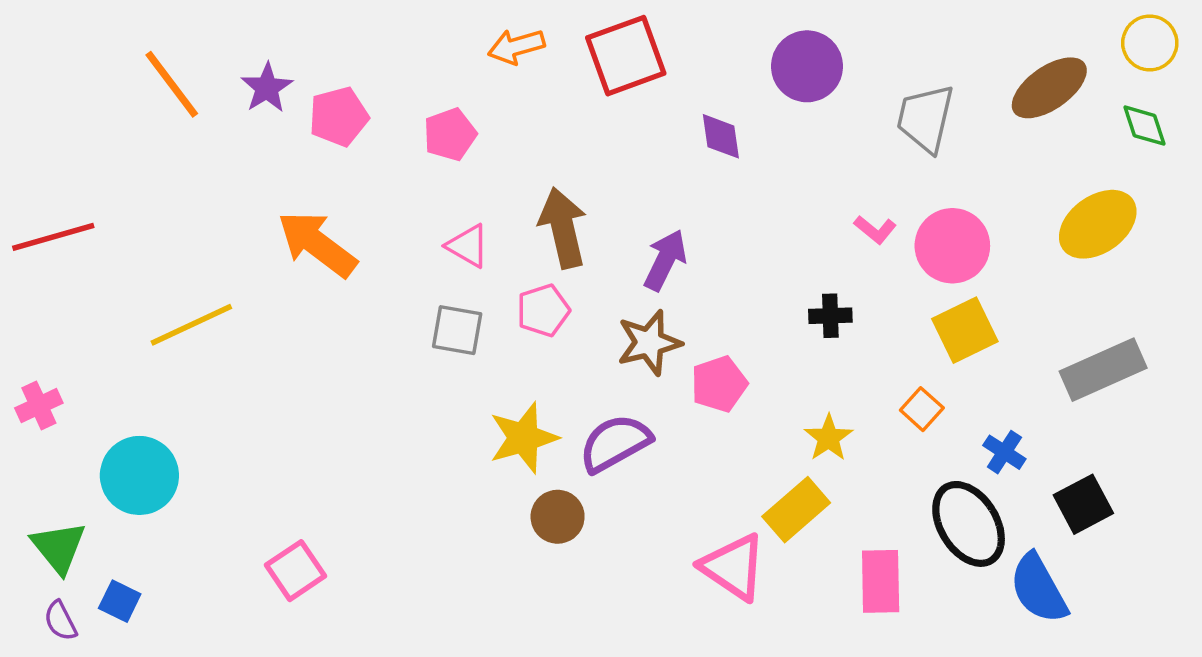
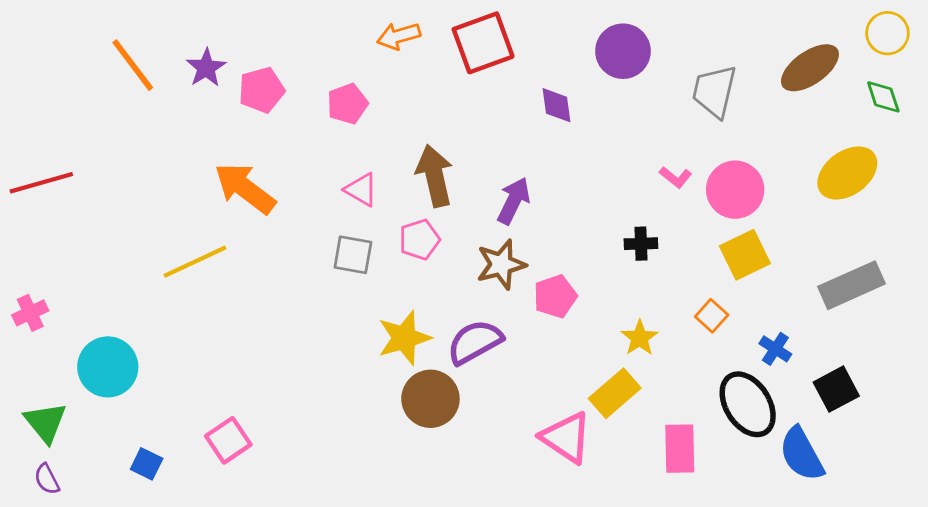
yellow line: (191, 325) -> (195, 262), moved
brown circle: (558, 517) -> (430, 399), size x1.4
blue square: (120, 601) -> (147, 464), moved

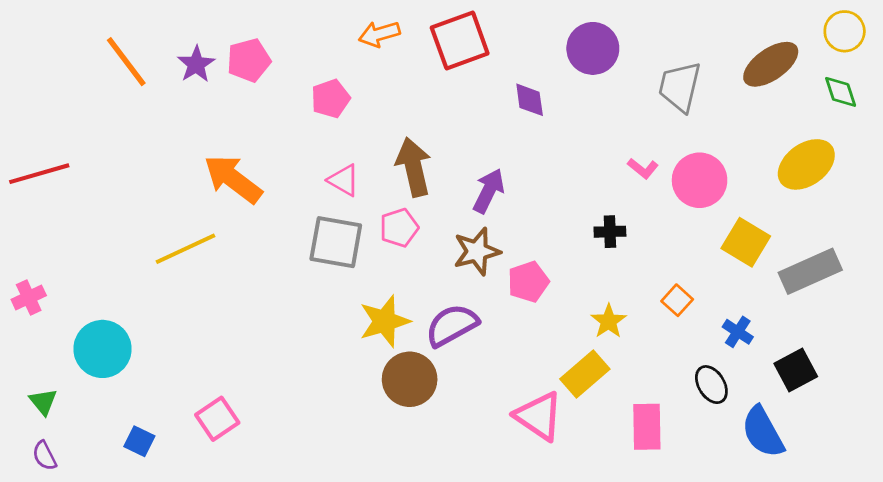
pink pentagon: (262, 90) -> (249, 60), moved
gray square: (353, 255) -> (336, 242), size x1.4
yellow square: (745, 255) -> (746, 242), moved, turned -33
black ellipse: (748, 404) -> (711, 385), size x0.6
green triangle: (45, 422) -> (43, 402), size x0.7

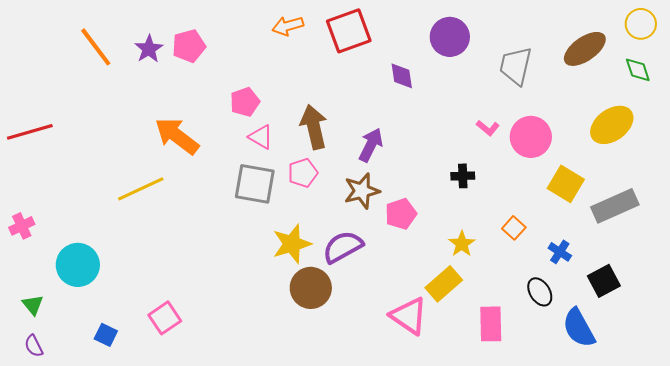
pink pentagon: (331, 99) -> (245, 102), moved

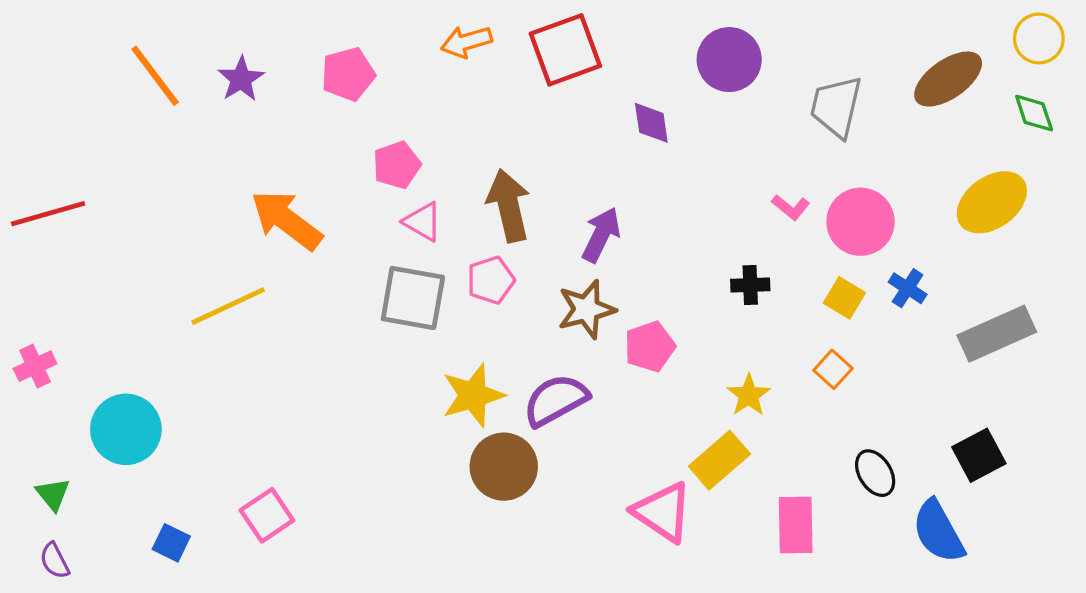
pink pentagon: (189, 46) -> (348, 74), moved
yellow square: (566, 184) -> (844, 298), moved, size x0.7
blue cross: (560, 252) -> (908, 288), moved

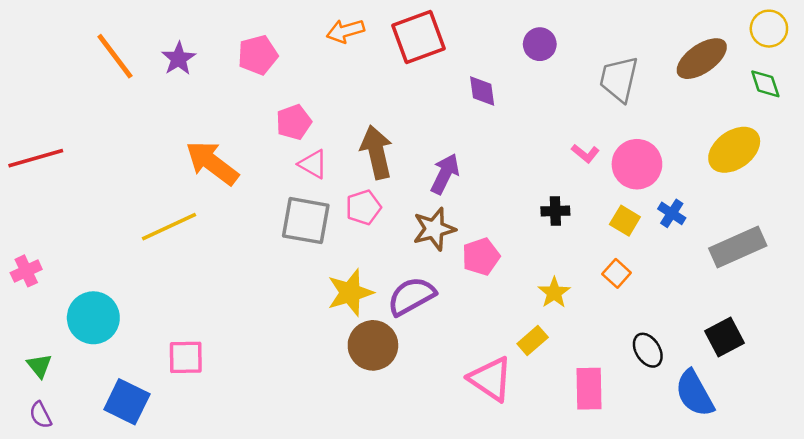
purple circle: (729, 60) -> (540, 44), size x0.7
yellow rectangle: (719, 460) -> (533, 341), size x0.7
pink square: (267, 515) -> (186, 357), moved, turned 33
blue square: (171, 543) -> (127, 402), size x1.6

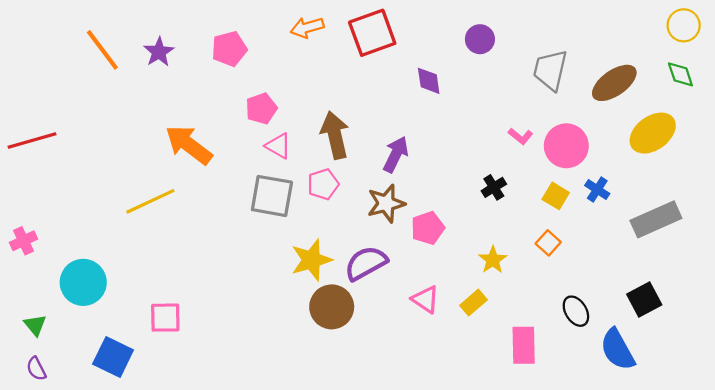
brown ellipse: (702, 59) -> (614, 83), moved
black cross: (555, 211) -> (494, 187), turned -30
pink triangle: (491, 379) -> (426, 299), moved, size x0.7

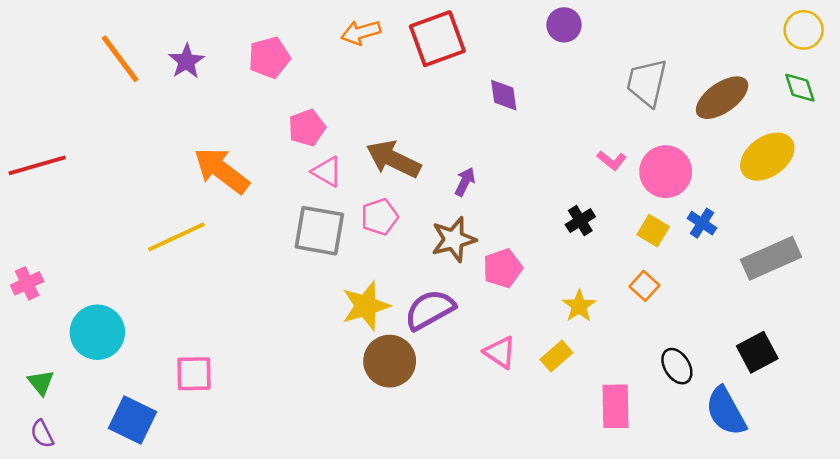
purple circle: (480, 39) -> (564, 25), moved
brown arrow: (335, 135) -> (393, 159), turned -51
purple arrow: (396, 154) -> (465, 182), size x0.7

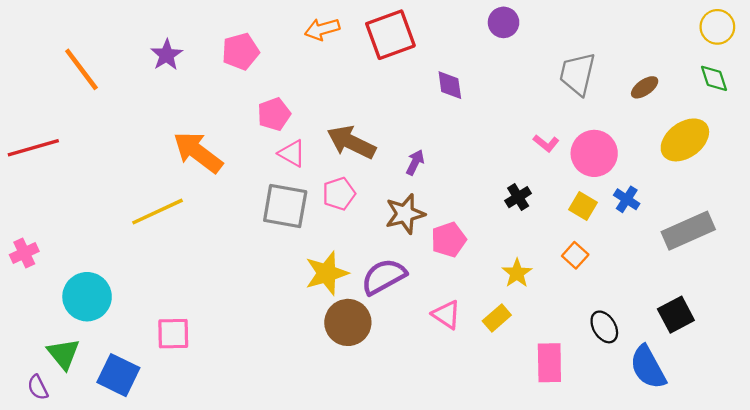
orange line: (120, 59) -> (81, 69), moved
brown ellipse: (722, 98) -> (645, 87), size x0.6
green triangle: (41, 382) -> (64, 354), moved, size x1.4

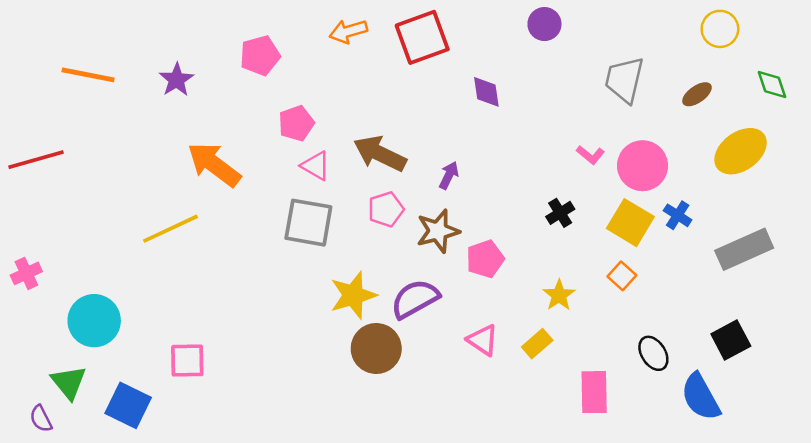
yellow circle: (717, 27) -> (720, 29), moved
purple star: (167, 55) -> (176, 80), moved
orange line: (81, 69) -> (88, 75), turned -42
pink pentagon: (339, 194) -> (386, 209), moved
yellow square: (583, 206) -> (630, 223), size x1.5

